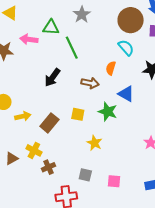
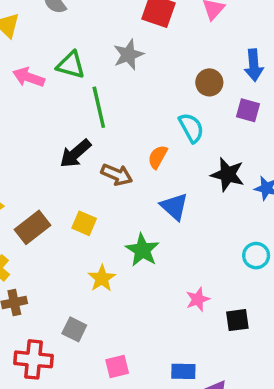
brown circle: (131, 20) -> (209, 82), size x0.6
black arrow: (52, 77) -> (75, 154), moved
green star: (108, 112) -> (142, 250), moved
pink square: (114, 181) -> (117, 367), moved, turned -32

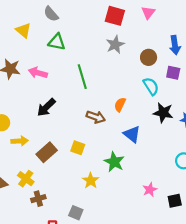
gray star: (128, 55) -> (115, 45), moved
green triangle: (71, 65) -> (57, 42), moved
pink arrow: (29, 77) -> (38, 73), moved
cyan semicircle: (191, 128) -> (151, 86), moved
black arrow: (75, 154) -> (46, 107), moved

